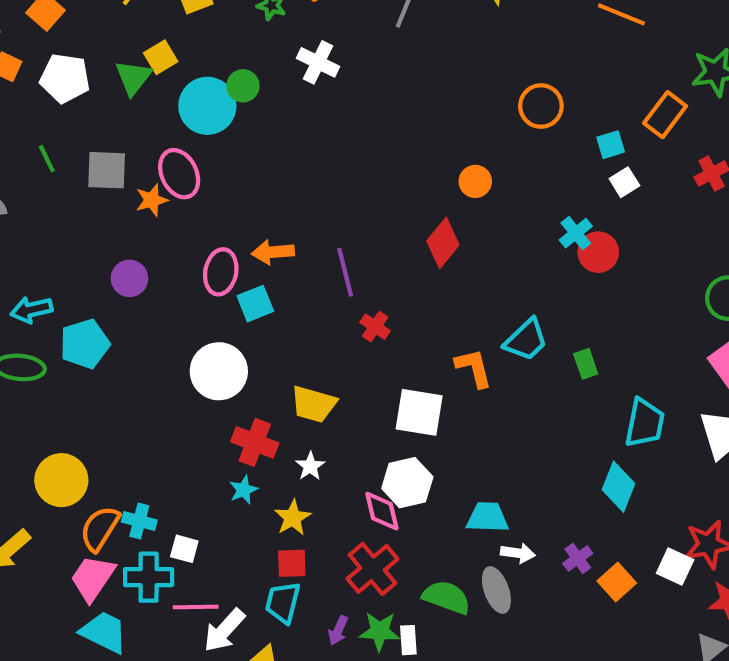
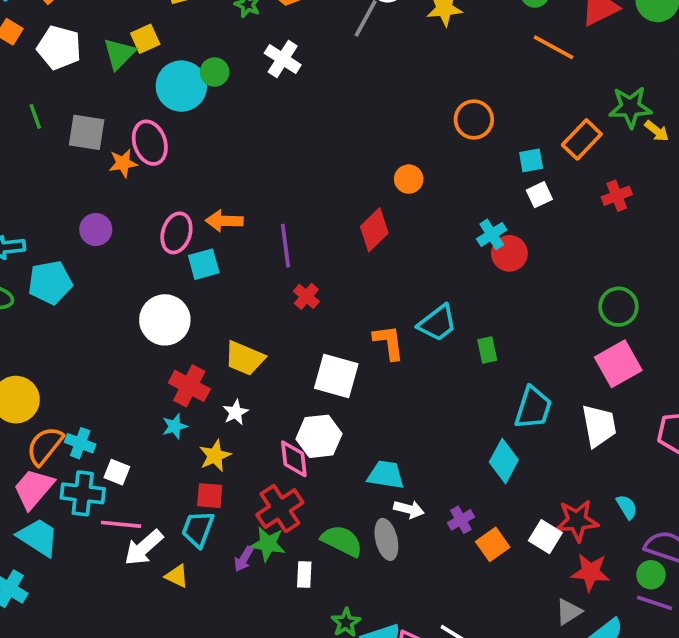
green star: (380, 631) -> (268, 544), moved

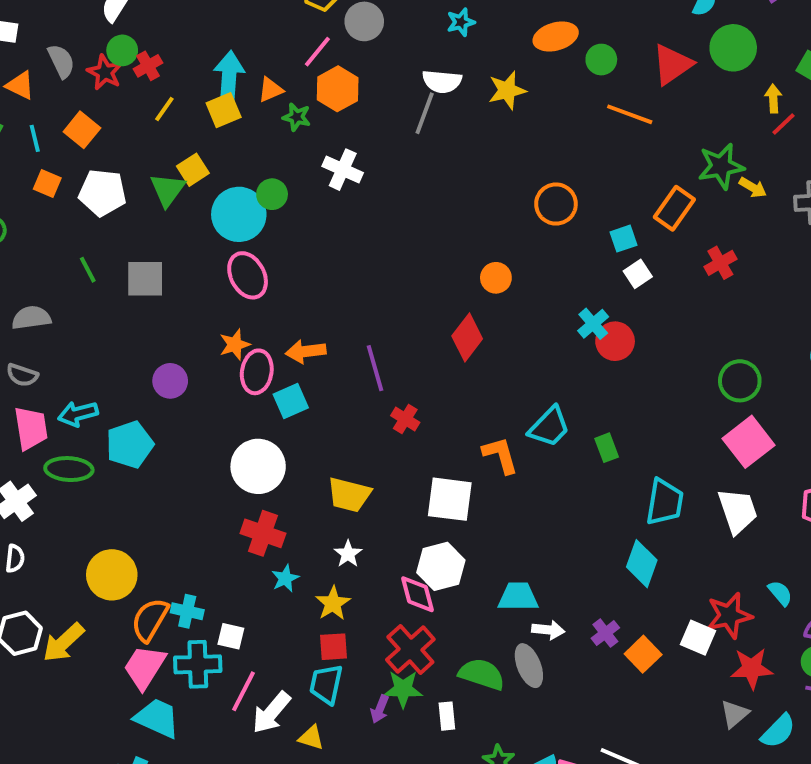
pink ellipse: (150, 143) -> (248, 275), moved
orange star: (123, 163) -> (235, 345), moved
red cross: (189, 386) -> (263, 533), moved
pink line: (121, 524) -> (243, 691), turned -60

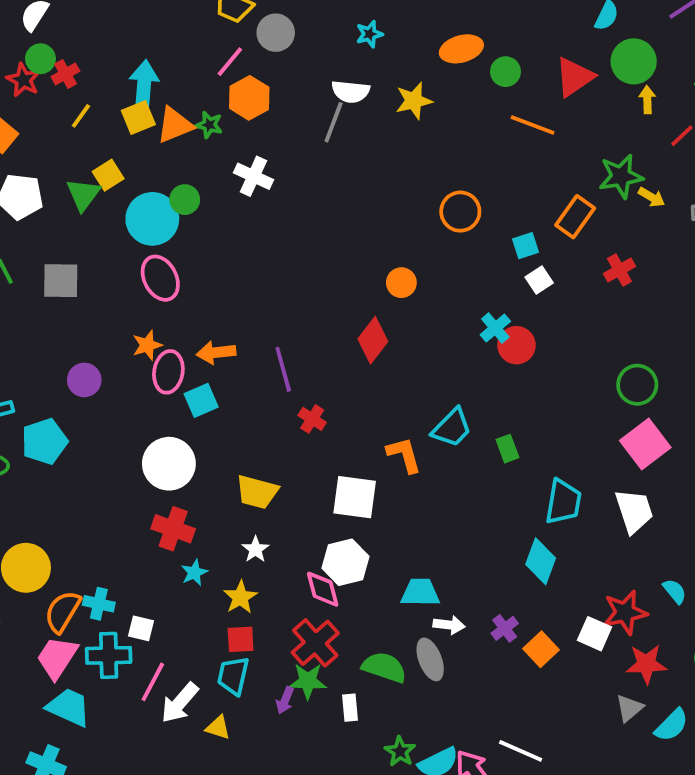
orange triangle: (271, 90) -> (175, 125), moved, size x1.5
yellow arrow: (773, 99) -> (647, 100), moved

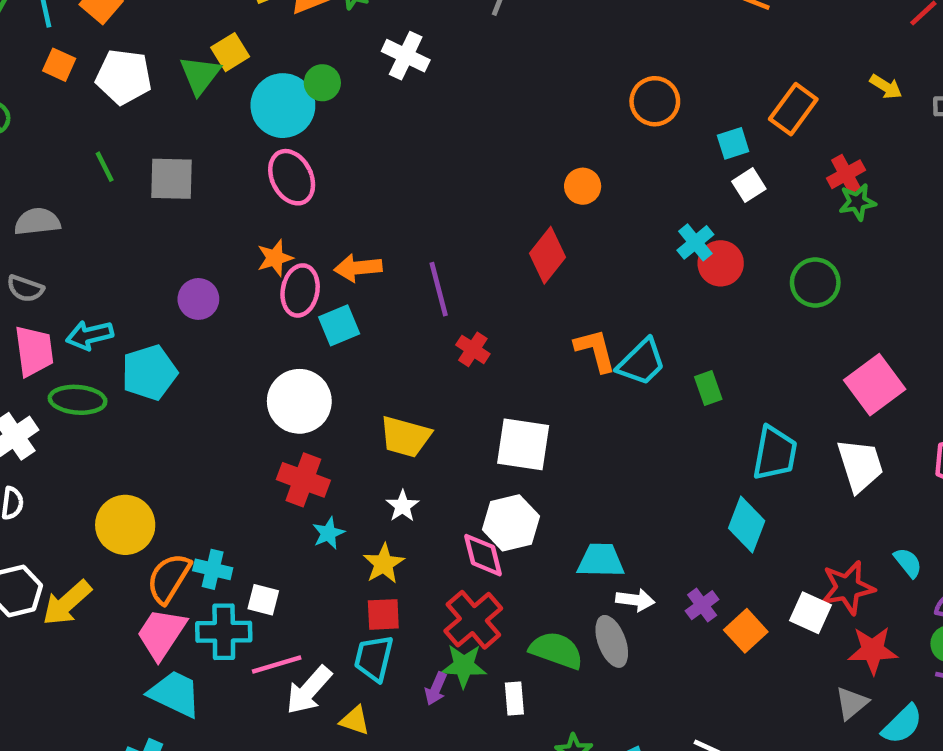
green star: (621, 176) -> (857, 202), moved, size x0.7
green circle: (637, 385) -> (815, 283), moved
orange L-shape: (404, 455) -> (595, 350), moved
pink line: (153, 682) -> (277, 664), turned 45

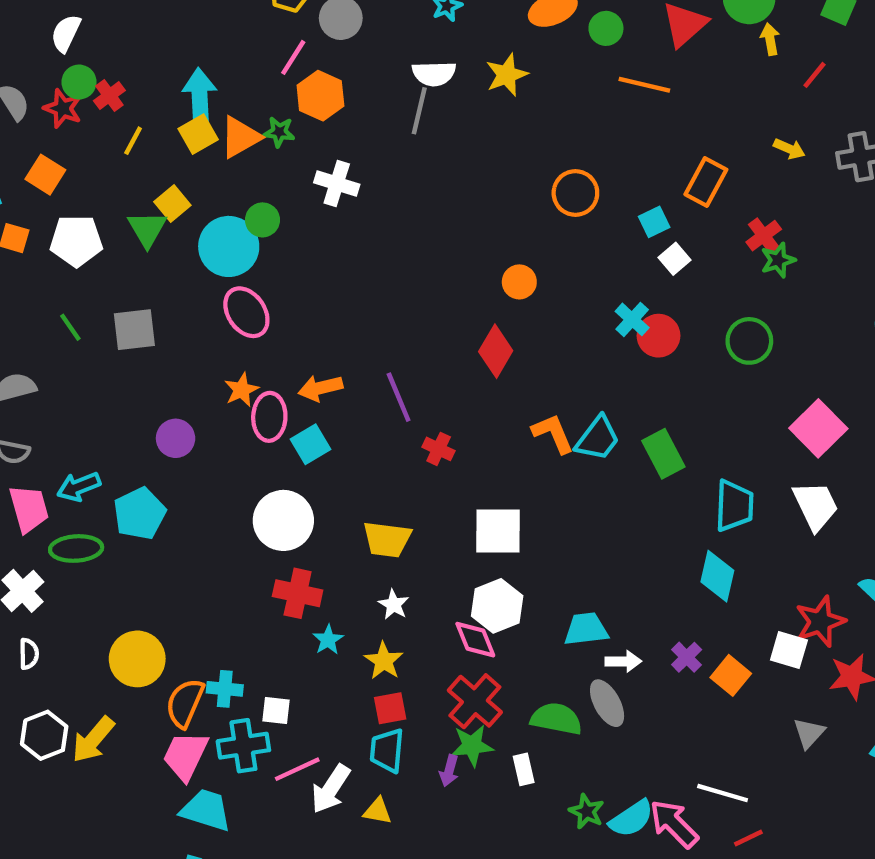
green rectangle: (708, 388) -> (663, 454), size x1.5
gray triangle: (852, 703) -> (809, 733), moved

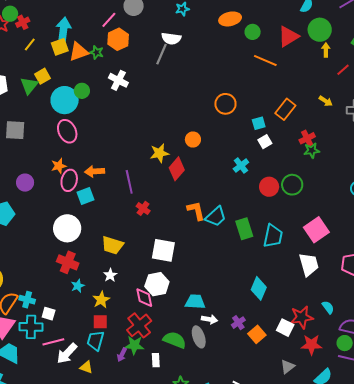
yellow star: (507, 75) -> (159, 153), moved
red circle: (658, 336) -> (269, 187), moved
cyan trapezoid: (734, 506) -> (273, 236), moved

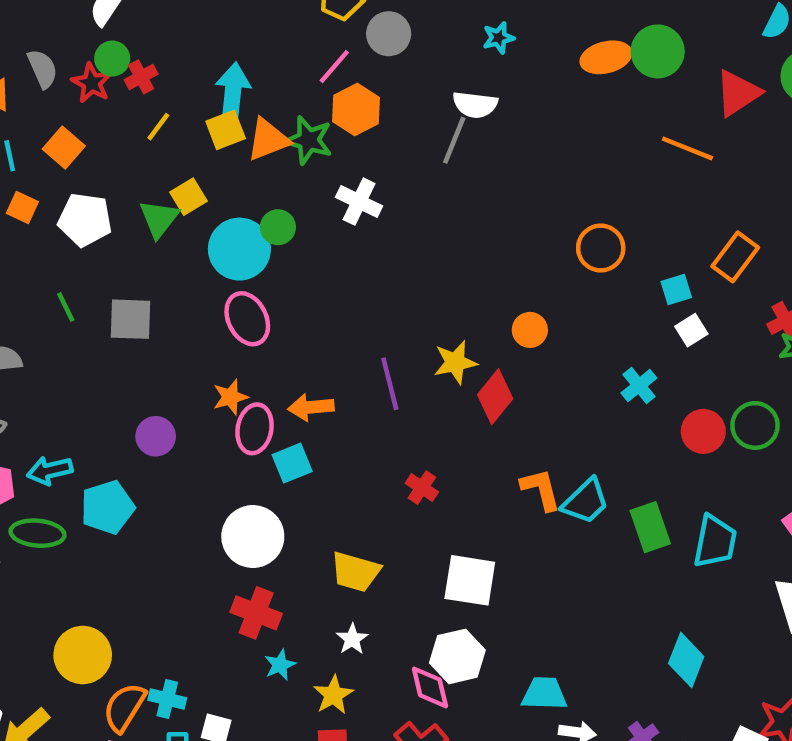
green circle: (253, 32) -> (658, 51), moved, size x1.5
green star: (97, 52) -> (308, 140), size x1.5
purple line: (129, 182) -> (390, 384), moved

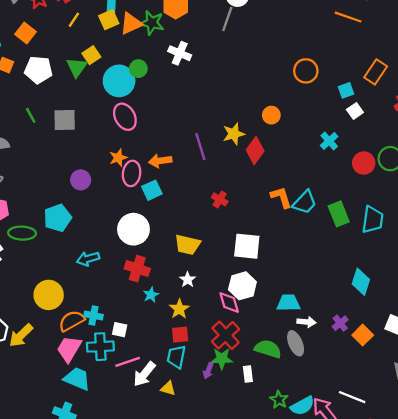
cyan arrow: (50, 470) -> (88, 259), moved
orange semicircle: (124, 707) -> (72, 321), turned 32

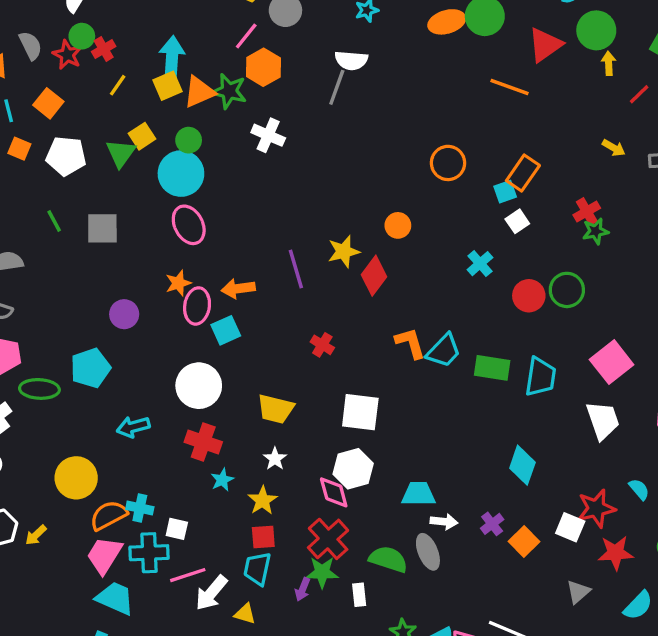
green circle: (138, 69) -> (189, 140), moved
orange rectangle: (376, 72) -> (523, 173), moved
green rectangle: (339, 214) -> (492, 368), turned -60
yellow arrow: (21, 335) -> (36, 535), size x0.6

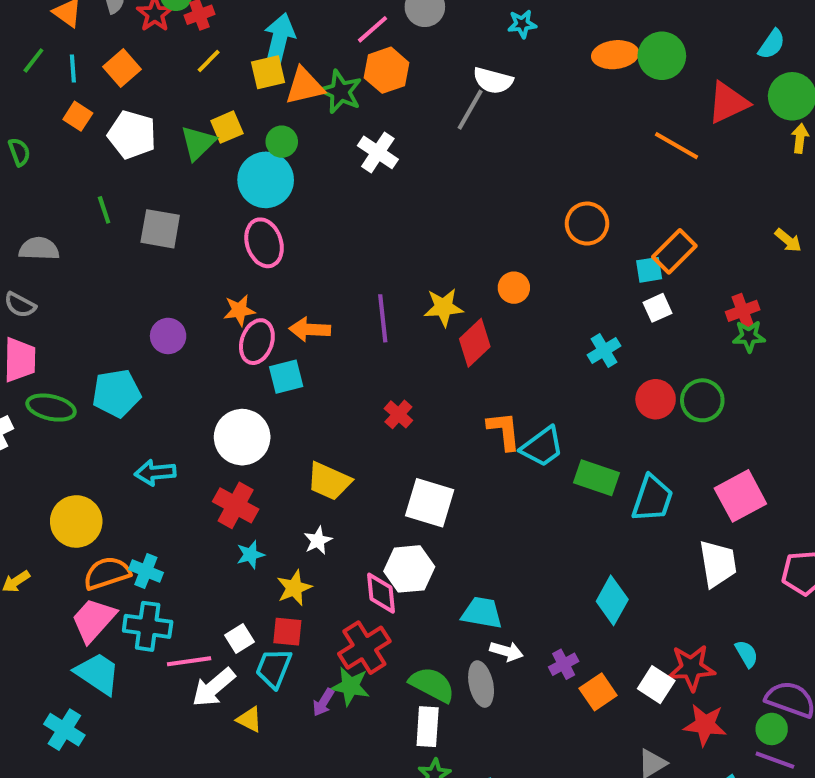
white square: (177, 529) -> (239, 638), moved, turned 35
white rectangle: (359, 595) -> (428, 727), moved, size x1.4

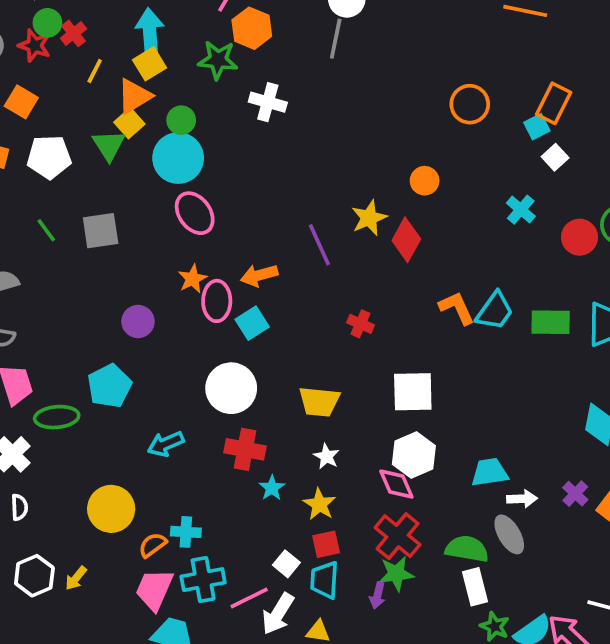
orange triangle: (305, 86) -> (134, 96), moved
orange semicircle: (107, 573) -> (153, 545), size x0.7

